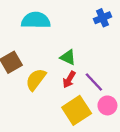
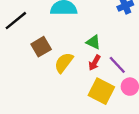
yellow square: (77, 110) -> (101, 91), turned -30

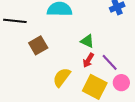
black line: (16, 21) -> (15, 21), turned 45
yellow semicircle: (64, 63) -> (62, 77), moved

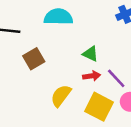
red arrow: (88, 60) -> (92, 76), turned -128

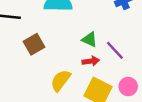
purple line: (116, 78) -> (115, 50), moved

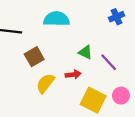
red arrow: (91, 61) -> (73, 74), moved
yellow semicircle: (61, 80) -> (45, 83), moved

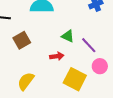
yellow semicircle: (45, 83) -> (26, 81), moved
pink circle: (121, 96) -> (100, 66), moved

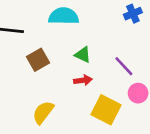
green triangle: (68, 36) -> (83, 55), moved

